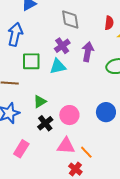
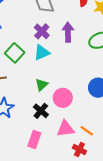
green square: (31, 61) -> (15, 53), turned -36
green triangle: (40, 102) -> (42, 85), moved
pink rectangle: (21, 149) -> (34, 139), moved

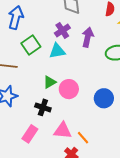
pink circle: (63, 98) -> (69, 89), moved
black cross: (41, 111) -> (43, 107), turned -35

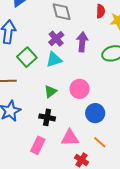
pink circle: (69, 89) -> (80, 89), moved
blue circle: (104, 98) -> (95, 113), moved
orange line: (83, 138) -> (100, 142), moved

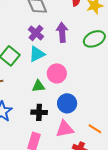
pink circle: (80, 89) -> (57, 73), moved
green triangle: (50, 91) -> (38, 86), turned 40
blue circle: (95, 113) -> (67, 103), moved

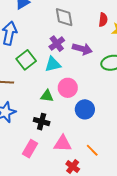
purple arrow: (62, 32) -> (82, 49), turned 96
blue circle: (67, 103) -> (85, 109), moved

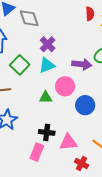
gray diamond: (64, 17) -> (29, 18), moved
purple arrow: (82, 49) -> (82, 64), moved
black cross: (42, 122) -> (47, 132), moved

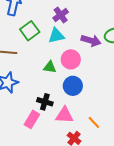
blue circle: (85, 105) -> (73, 86), moved

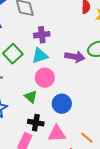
purple cross: (61, 15) -> (42, 35), turned 35
pink circle: (71, 59) -> (45, 78), moved
green triangle: (50, 67) -> (31, 97), moved, turned 40

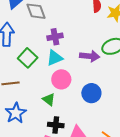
blue circle: (62, 104) -> (91, 93), moved

